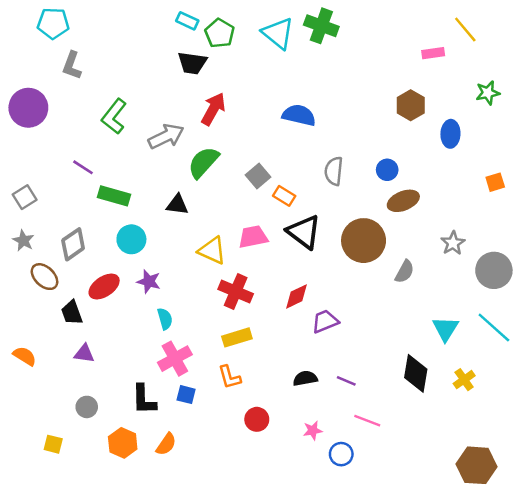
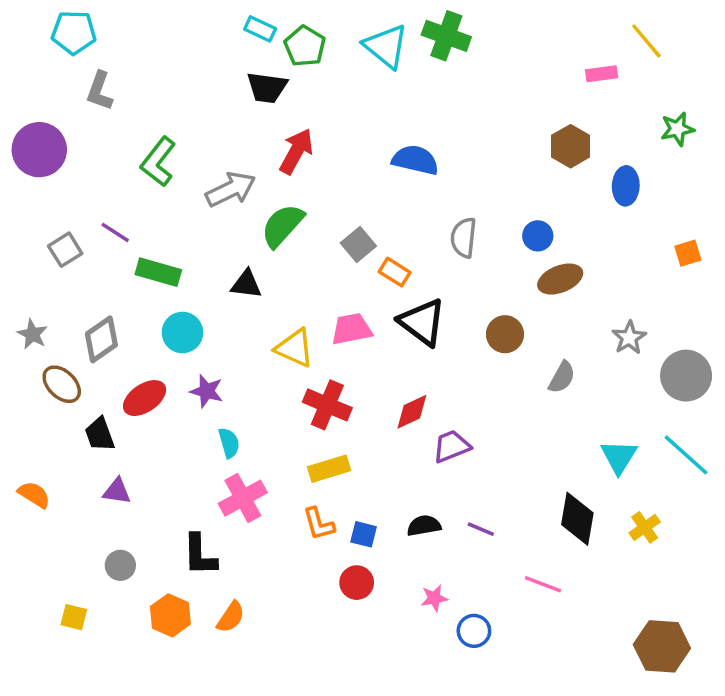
gray square: (25, 197) -> (65, 250), moved
brown circle: (364, 241) -> (505, 334), size x0.6
blue square: (186, 395) -> (364, 534), moved
pink line: (367, 421) -> (543, 584), moved

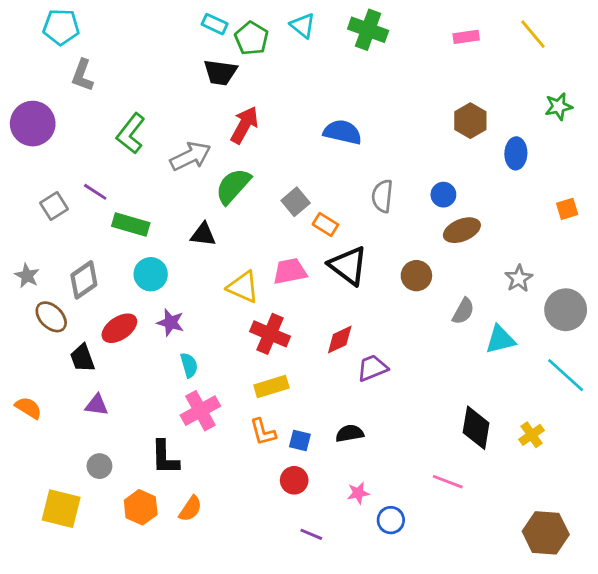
cyan triangle: (386, 46) -> (303, 25), moved, size x0.7
pink rectangle: (602, 74) -> (466, 37), moved
cyan triangle: (619, 457) -> (500, 340), moved, turned 44
purple line: (481, 529) -> (311, 534), moved
yellow square: (74, 617) -> (61, 509), size x1.8

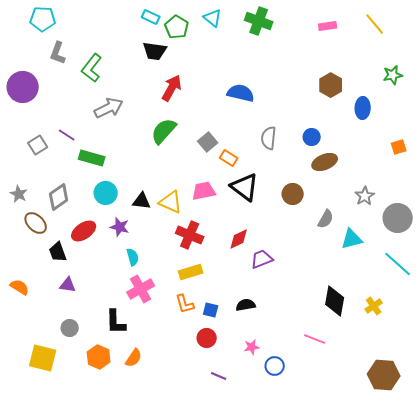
green L-shape: (131, 134) -> (92, 68), moved
gray arrow: (190, 156) -> (109, 108), moved
black triangle: (203, 234) -> (142, 201), moved

